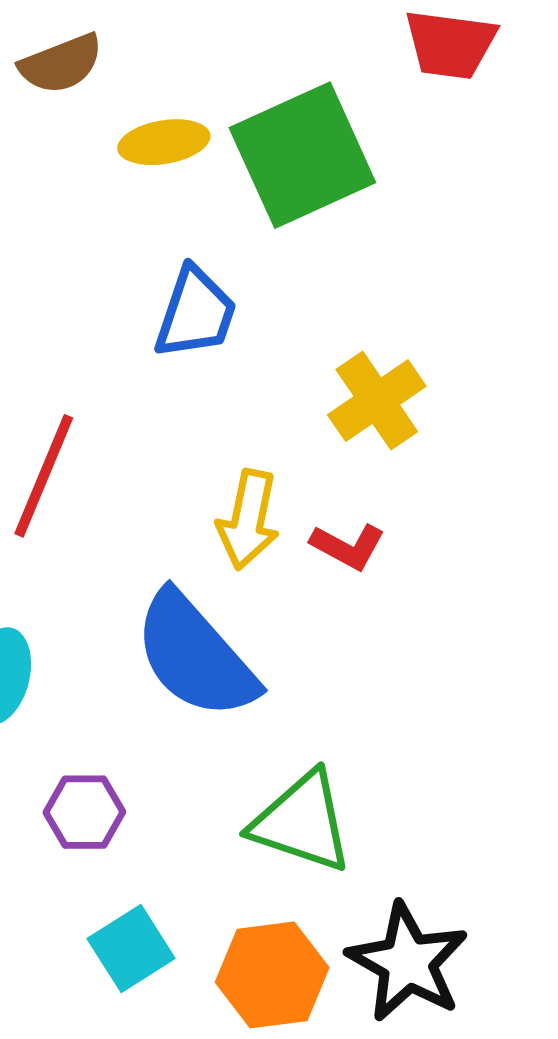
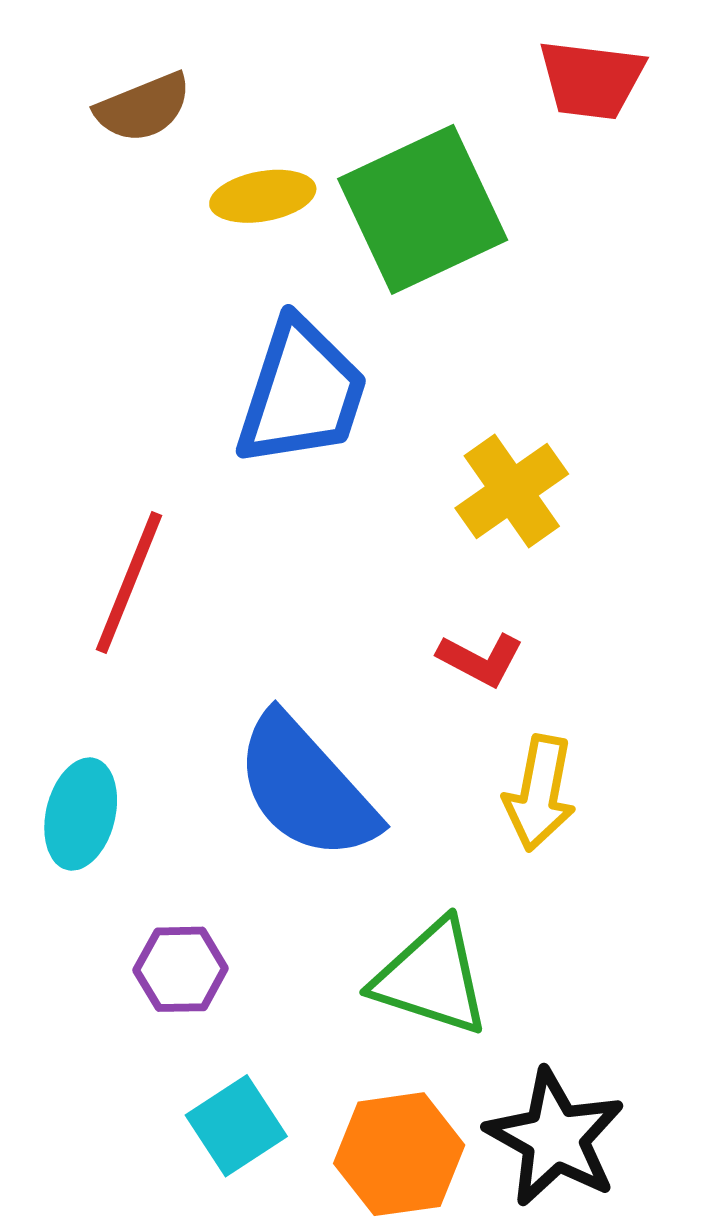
blue trapezoid: (195, 313) -> (302, 393), size x1.4
yellow arrow: (248, 520) -> (540, 793), moved

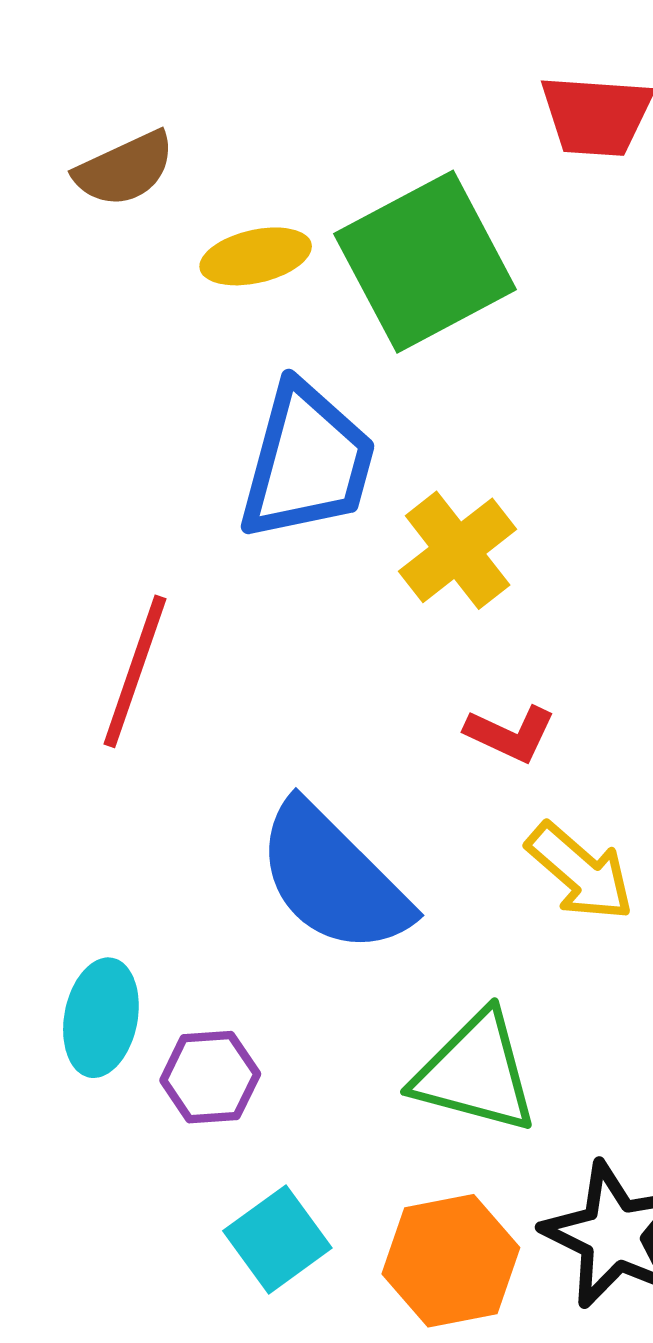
yellow cross: (512, 491) -> (458, 550), moved
yellow arrow: (540, 793) -> (580, 872), turned -57
cyan ellipse: (81, 814) -> (101, 1018), moved

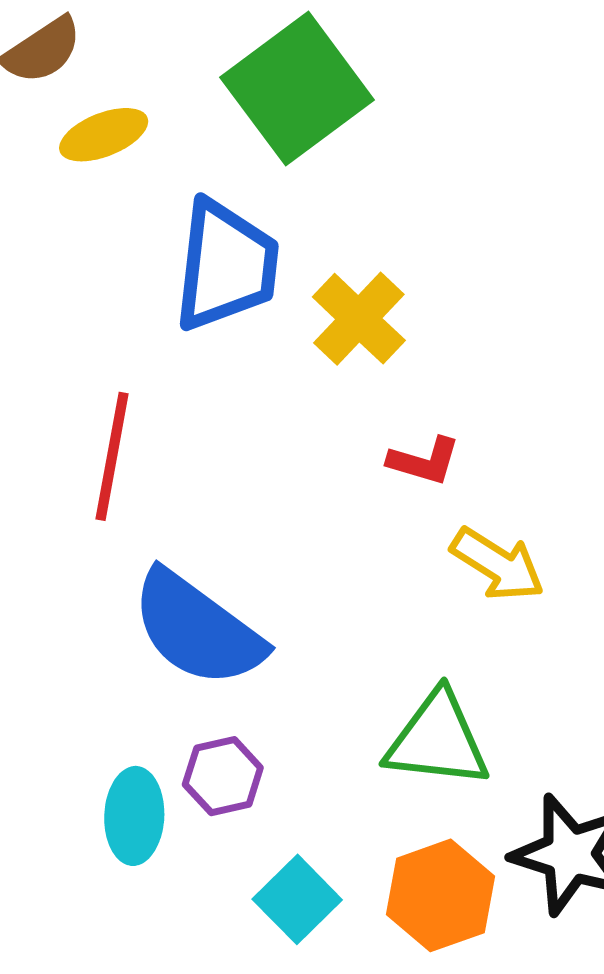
yellow ellipse: (256, 256) -> (104, 135), moved
blue semicircle: (333, 878) -> (197, 629), moved
cyan ellipse: (101, 1018) -> (134, 816), moved

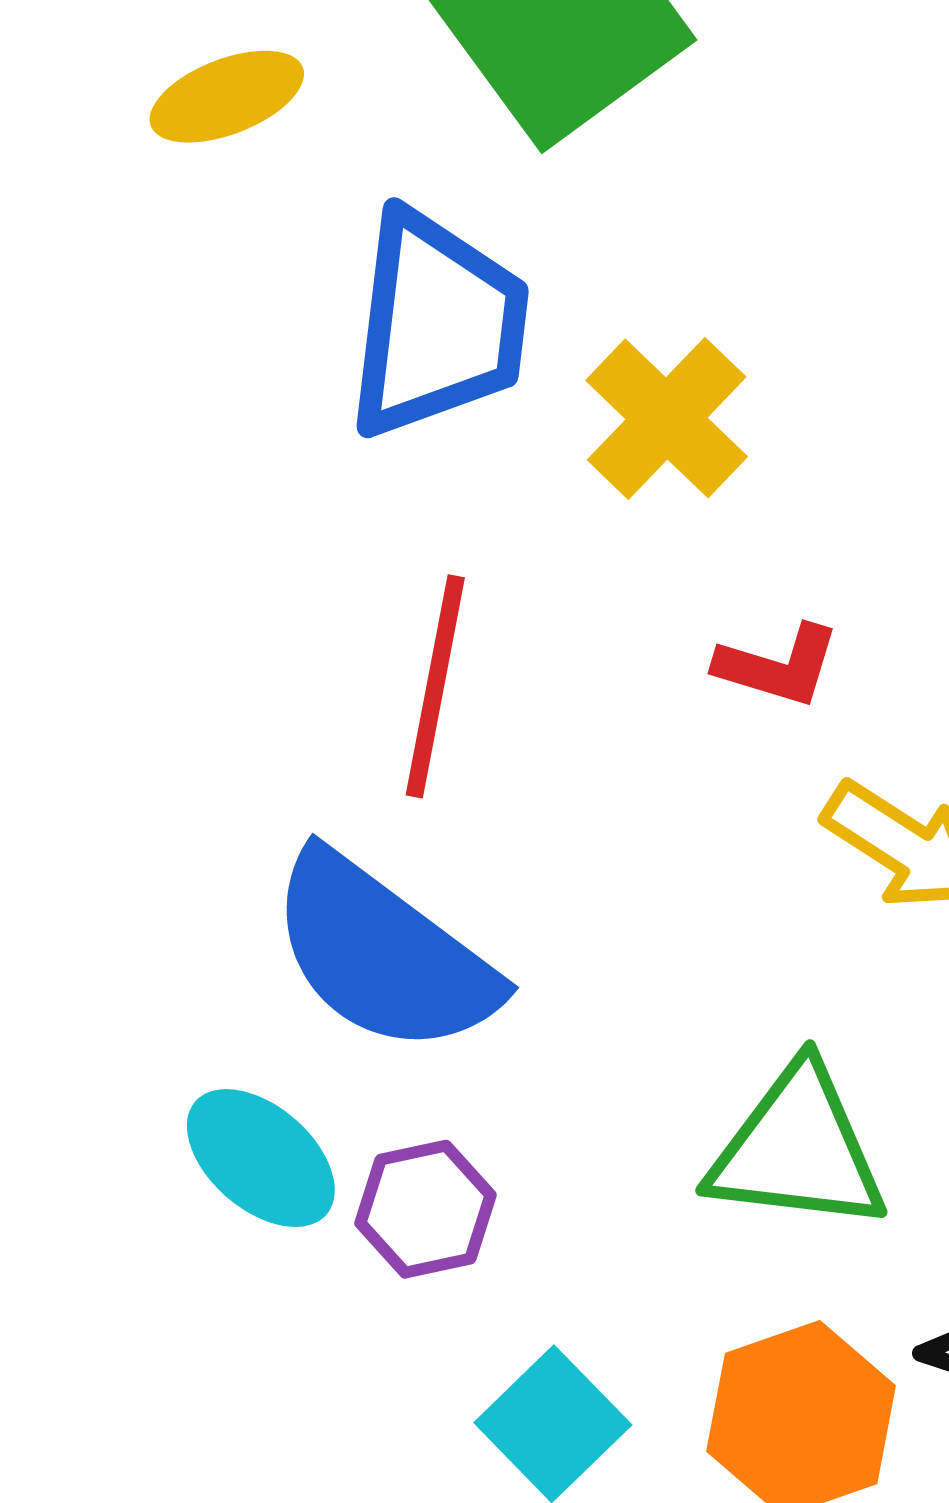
red line: (112, 456) -> (435, 686), moved
cyan ellipse: (134, 816) -> (261, 1158), moved, turned -52

